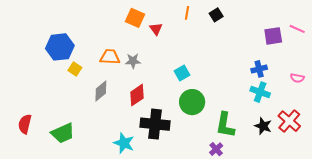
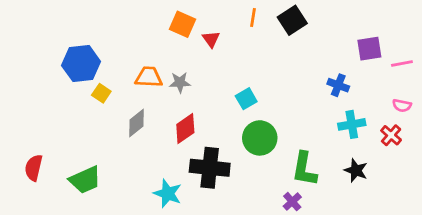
black square: (216, 15) -> (292, 20), size x1.5
pink line: (297, 29) -> (402, 64), moved, turned -35
blue cross: (259, 69) -> (338, 85), moved, turned 35
cyan cross: (260, 92) -> (352, 124), turned -30
red cross: (289, 121) -> (391, 135), moved, size x0.7

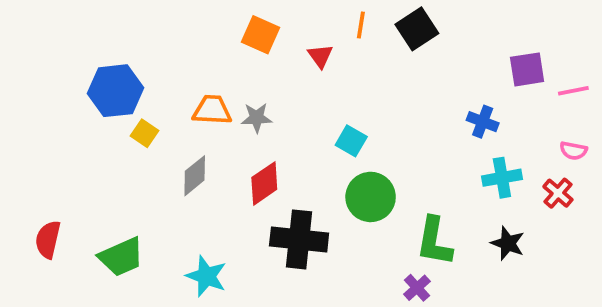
red triangle: (211, 39) -> (320, 56), moved
cyan square: (246, 99) -> (351, 141), turned -30
cyan star: (168, 193) -> (206, 276), moved

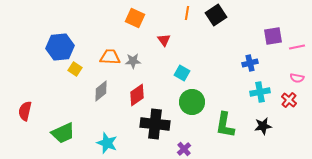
red triangle: (320, 56) -> (164, 40), moved
blue cross: (483, 122) -> (250, 63), turned -35
red semicircle: (48, 239) -> (25, 111), moved
black star: (508, 243) -> (263, 126), turned -30
purple cross: (417, 288) -> (184, 149), moved

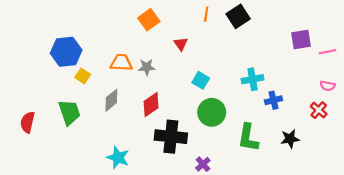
orange square: (135, 18) -> (149, 20), turned 30
blue cross: (250, 63) -> (273, 100), moved
cyan cross: (260, 92) -> (253, 79), moved
green trapezoid: (63, 133) -> (69, 112), moved, turned -85

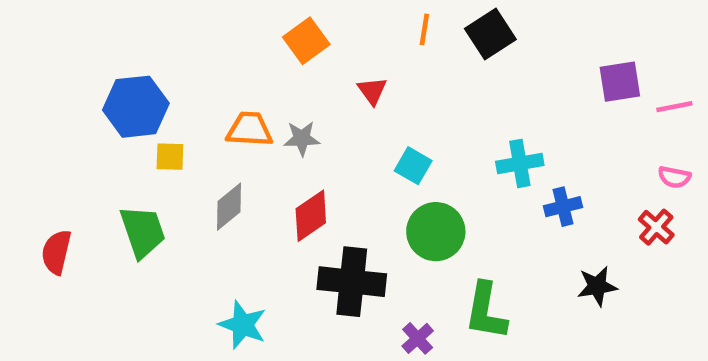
yellow square: (83, 76) -> (170, 157), turned -32
green L-shape: (248, 138) -> (486, 311), moved

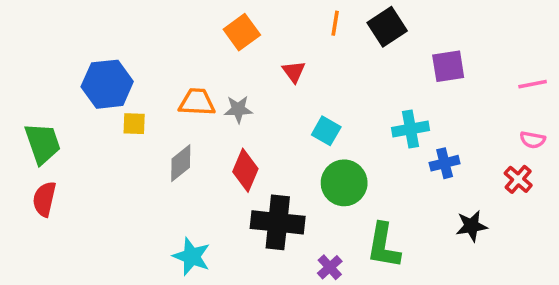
purple square: (620, 82) -> (448, 66), moved
red diamond: (311, 216) -> (245, 170), turned -33
green trapezoid: (143, 232) -> (43, 143), moved

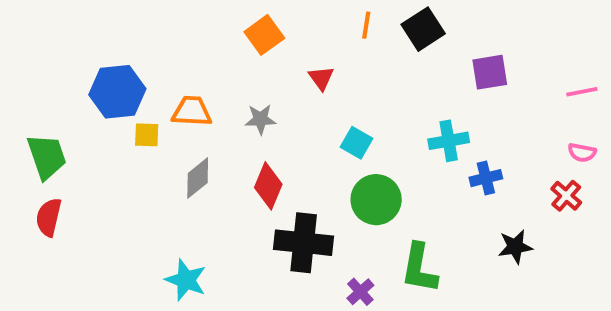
orange trapezoid: (197, 102) -> (192, 111), moved
cyan star: (192, 256) -> (186, 280), moved

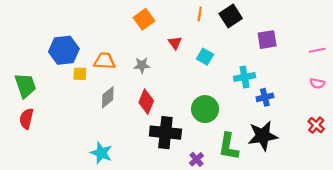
cyan square: (356, 143) -> (205, 57), moved
red cross: (566, 196) -> (316, 125), moved
black star: (515, 247) -> (263, 136), moved, size x1.6

